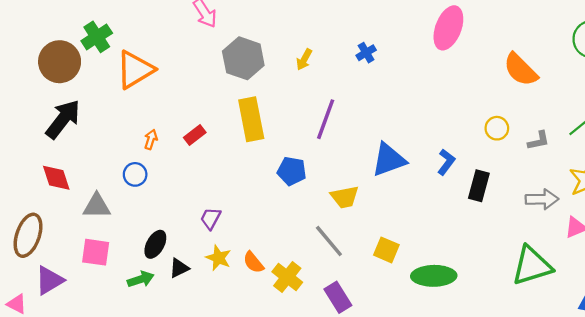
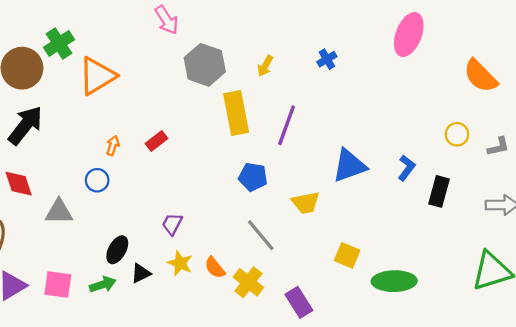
yellow rectangle: (251, 119) -> (236, 113), moved
gray line: (329, 241) -> (261, 235), moved
pink square: (96, 252) -> (58, 284), moved

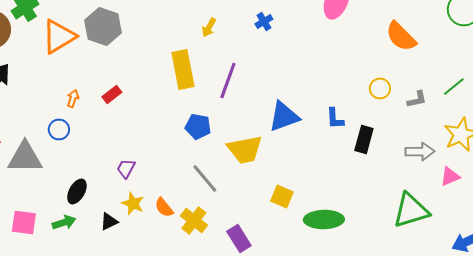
gray hexagon: (205, 65) -> (103, 26), moved
blue L-shape: (406, 168) -> (335, 118), turned 140
yellow trapezoid: (306, 203) -> (245, 149), size x1.4
gray triangle: (59, 212) -> (25, 157), size x1.4
black triangle: (141, 273) -> (109, 221), moved

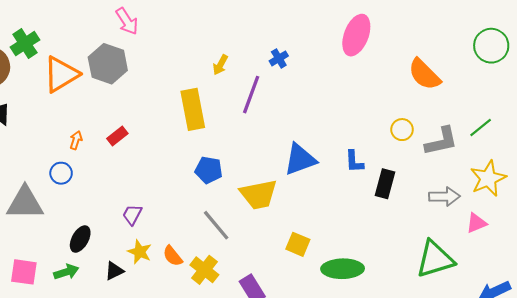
purple line: (228, 80) -> (251, 95), moved
gray L-shape: (417, 99) -> (441, 141), size x1.6

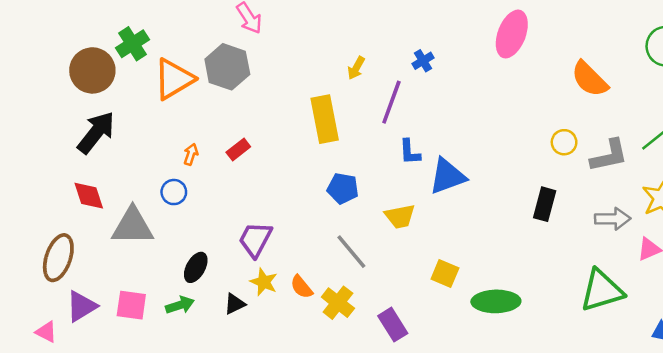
blue L-shape: (354, 161) -> (410, 152), moved
yellow trapezoid: (259, 194) -> (400, 216), size x0.7
purple trapezoid: (132, 215) -> (255, 239), size x1.5

